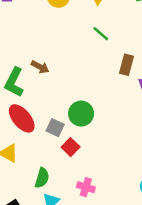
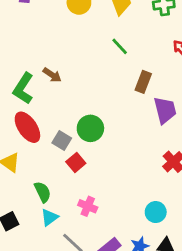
green semicircle: (42, 178) -> (43, 192), turned -48

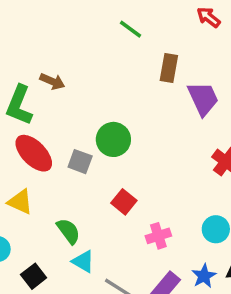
red square: (76, 163) -> (124, 202), moved
pink cross: (88, 206) -> (158, 236), moved, turned -30
cyan triangle: (50, 217) -> (83, 261), turned -42

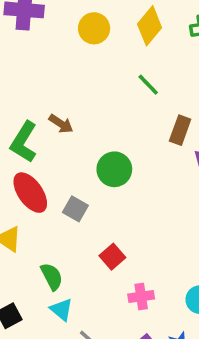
green circle: (113, 139) -> (114, 169), moved

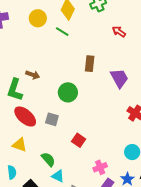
green line: (148, 85) -> (62, 32), moved
brown rectangle: (180, 130) -> (90, 64), moved
pink cross: (141, 297) -> (100, 167), moved

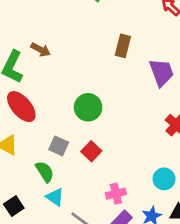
green circle: (68, 92) -> (88, 107), moved
gray square: (52, 119) -> (59, 146), moved

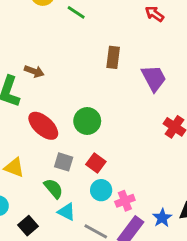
red ellipse: (21, 107) -> (43, 126), moved
cyan circle: (164, 179) -> (101, 190), moved

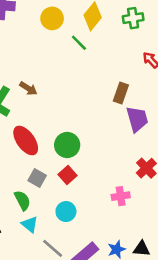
brown rectangle: (113, 57) -> (121, 93), moved
red square: (96, 163) -> (67, 175), moved
pink cross: (125, 201) -> (121, 196), moved

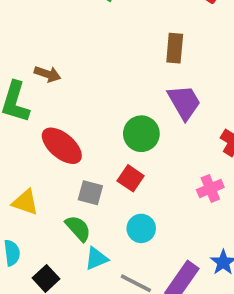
purple trapezoid: (137, 119) -> (184, 102), moved
green circle: (67, 145) -> (141, 134), moved
cyan triangle: (30, 224) -> (96, 259), turned -48

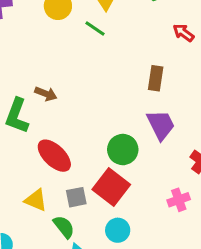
red square: (131, 178) -> (111, 187), size x1.6
gray square: (90, 193) -> (76, 197), turned -30
yellow triangle: (25, 202) -> (36, 200), moved

